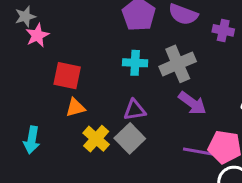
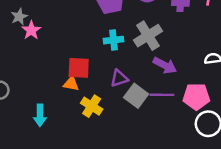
red square: (67, 76) -> (79, 68), moved
orange triangle: (75, 108) -> (71, 84), turned 35
gray square: (130, 138) -> (136, 96), moved
purple line: (198, 152) -> (162, 95), moved

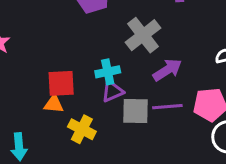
cyan cross: (114, 40) -> (108, 72), moved
purple arrow: (165, 65) -> (167, 70), turned -55
gray square: (136, 96) -> (136, 111), turned -30

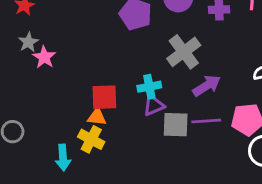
yellow cross: (82, 129) -> (91, 139), moved

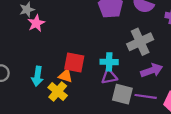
cyan arrow: (63, 158) -> (37, 76), moved

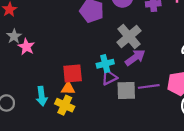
purple arrow: (152, 70) -> (135, 58), moved

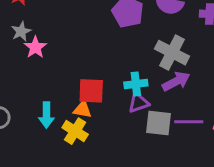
gray cross: (129, 36) -> (172, 53), turned -30

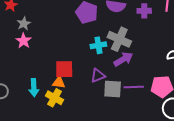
gray star: (21, 31) -> (24, 24), moved
cyan cross: (136, 84) -> (98, 45), moved

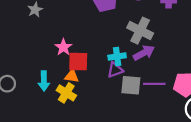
pink star: (24, 41) -> (63, 47), moved
cyan cross: (98, 45) -> (117, 57), moved

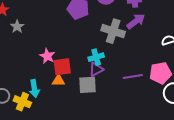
purple arrow: (144, 53) -> (136, 21), moved
gray square: (131, 85) -> (87, 85), moved
yellow cross: (66, 93) -> (22, 102), moved

